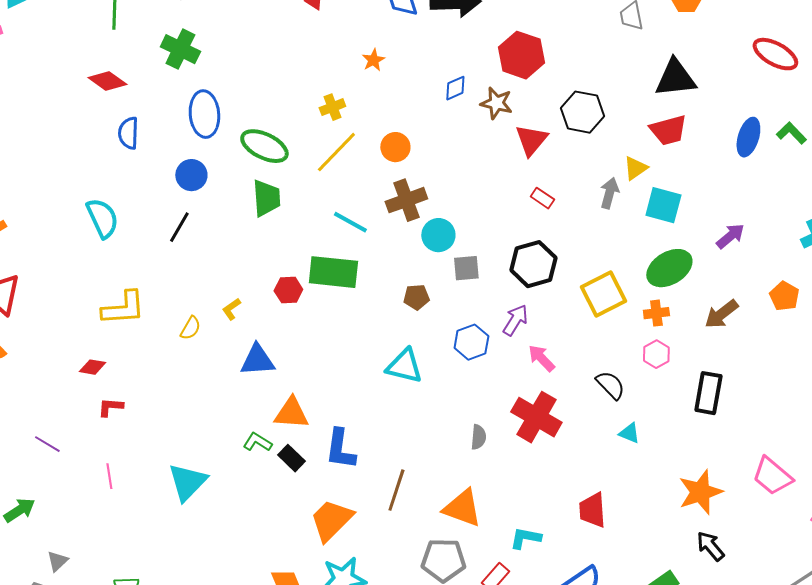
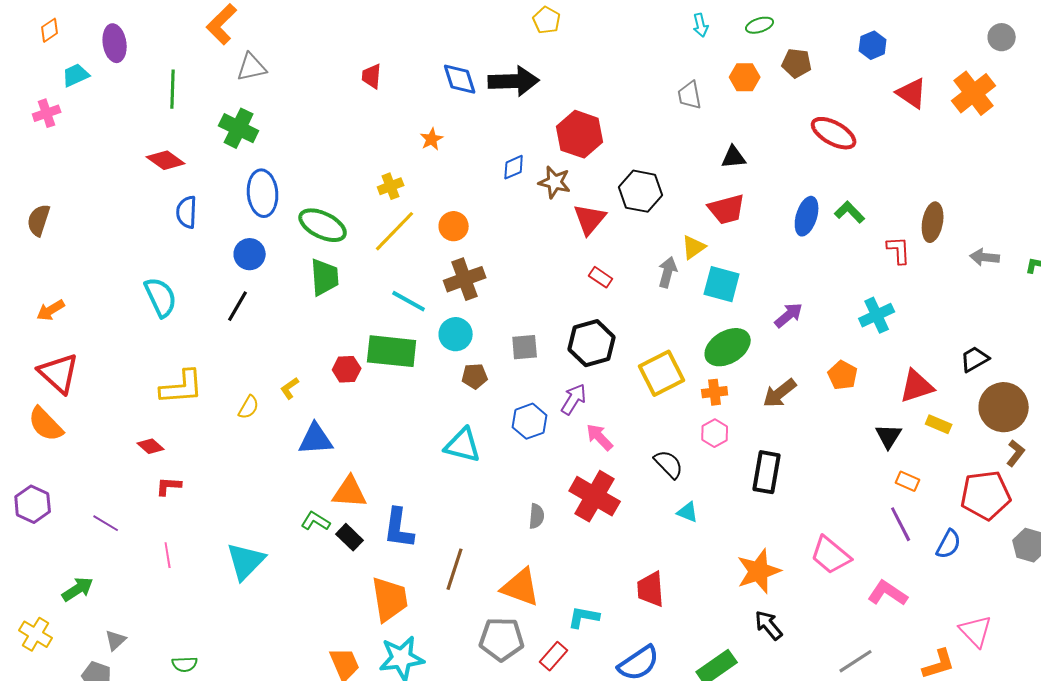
black triangle: (675, 78) -> (734, 157), size x0.6
cyan circle: (438, 235) -> (456, 334), moved
red diamond: (92, 367) -> (151, 446), turned 32
orange trapezoid: (331, 520) -> (390, 599), turned 126

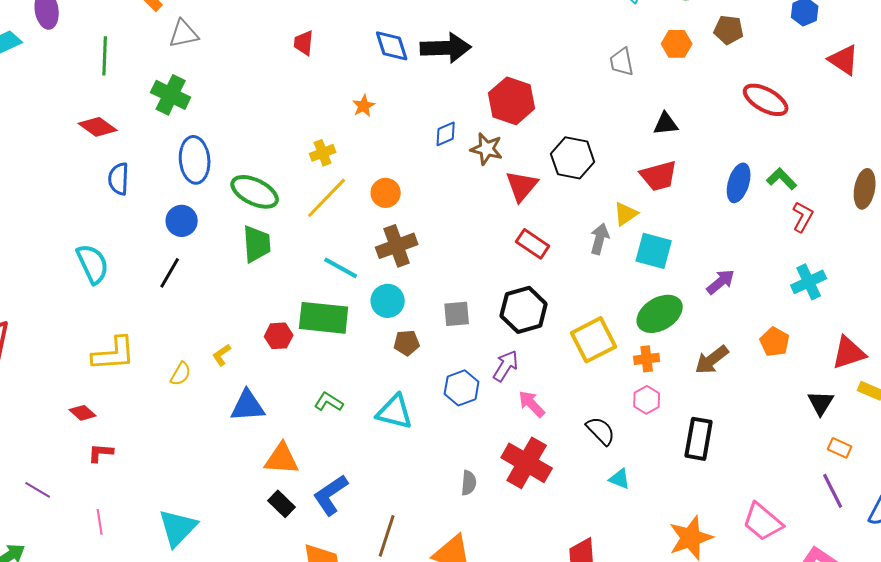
red L-shape: (899, 250) -> (803, 217), moved, turned 32
red rectangle: (601, 277) -> (533, 244), size x1.4
green L-shape: (316, 521) -> (329, 402), moved
blue L-shape: (399, 528) -> (331, 495), turned 48

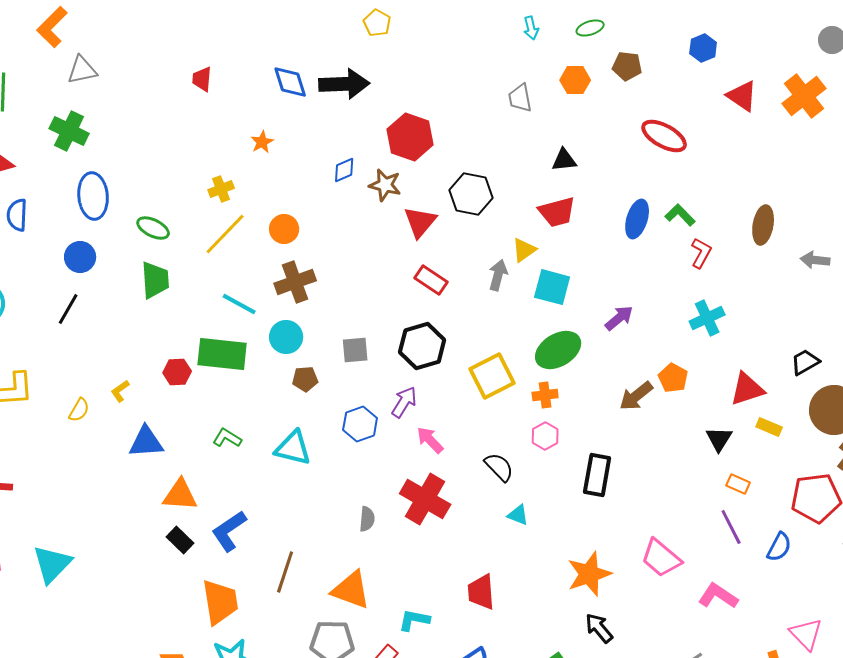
green ellipse: (255, 192) -> (153, 228), size x0.7
brown arrow: (712, 360) -> (636, 396), moved
cyan triangle: (178, 528) -> (52, 564), moved

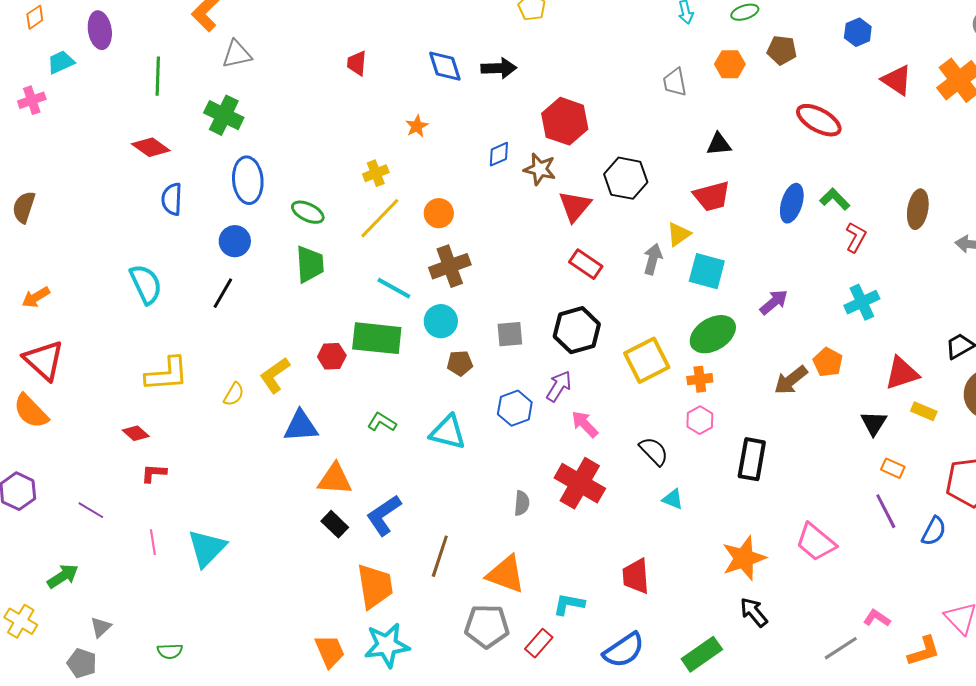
black arrow: (344, 84) -> (499, 68), size x0.7
yellow L-shape: (120, 391) -> (275, 375), size x1.6
pink L-shape: (718, 596) -> (877, 618), moved, size x0.7

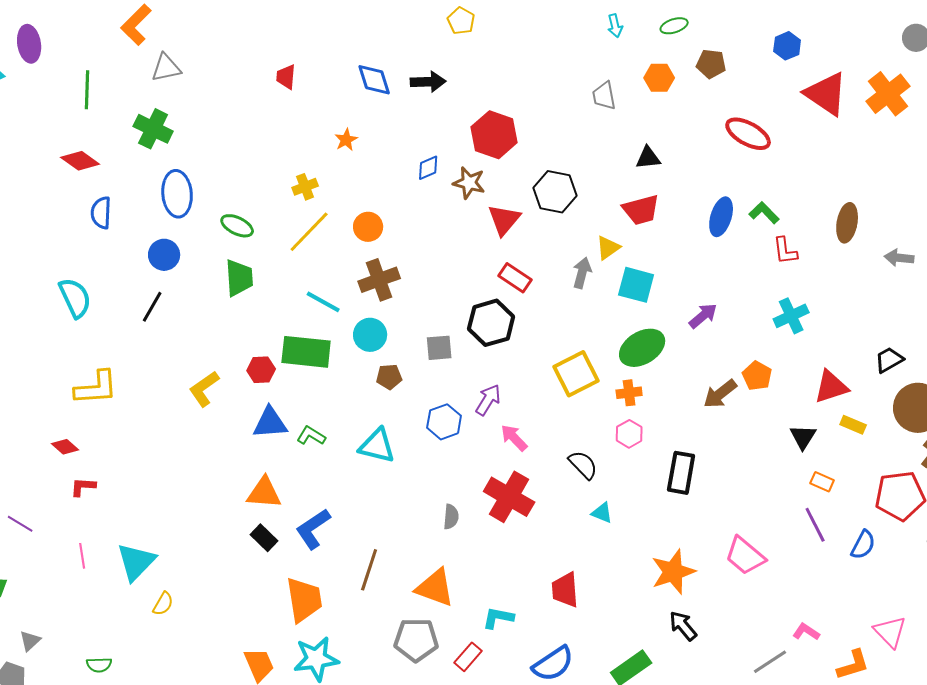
red triangle: (897, 80) -> (826, 94), size x1.4
red L-shape: (856, 237) -> (785, 251), turned 144
black hexagon: (577, 330) -> (491, 323), moved
yellow semicircle: (234, 394) -> (163, 604), moved
blue triangle: (301, 426) -> (270, 423), moved

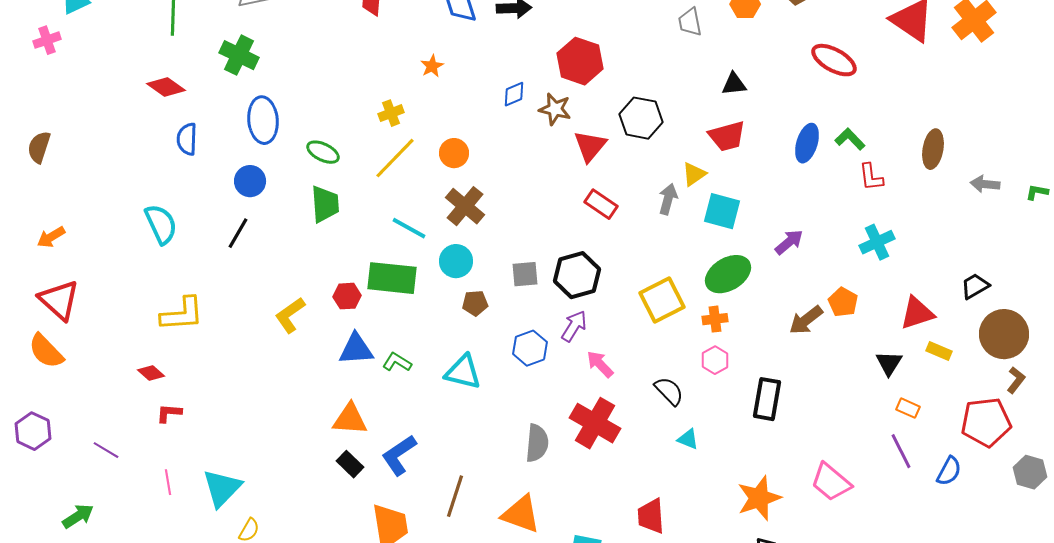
brown cross: (379, 280) -> (465, 206), turned -30
black hexagon: (491, 323) -> (577, 275), moved
gray semicircle: (451, 517) -> (537, 443), size x1.5

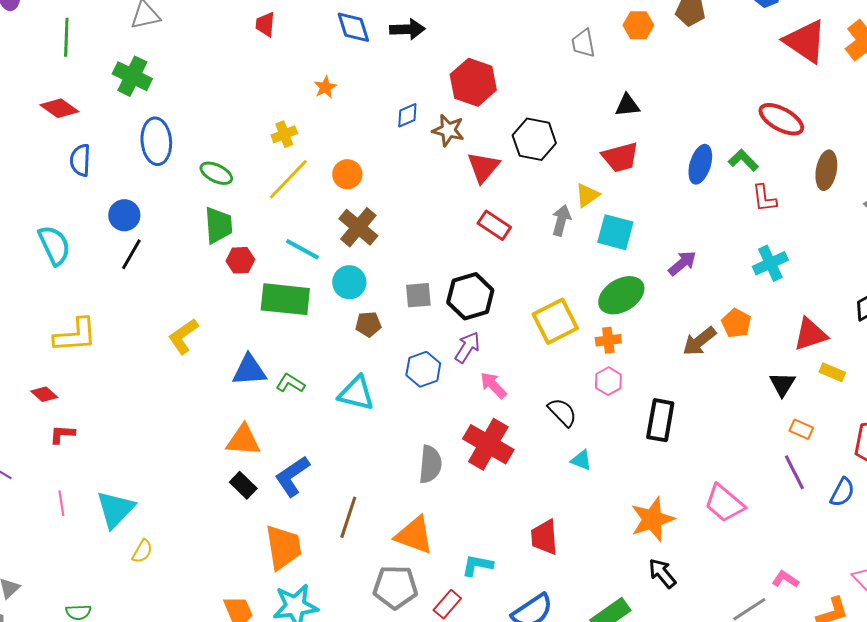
red ellipse: (834, 60) -> (781, 119), moved
blue circle: (250, 181) -> (124, 215), moved
red hexagon: (347, 296) -> (240, 260), moved

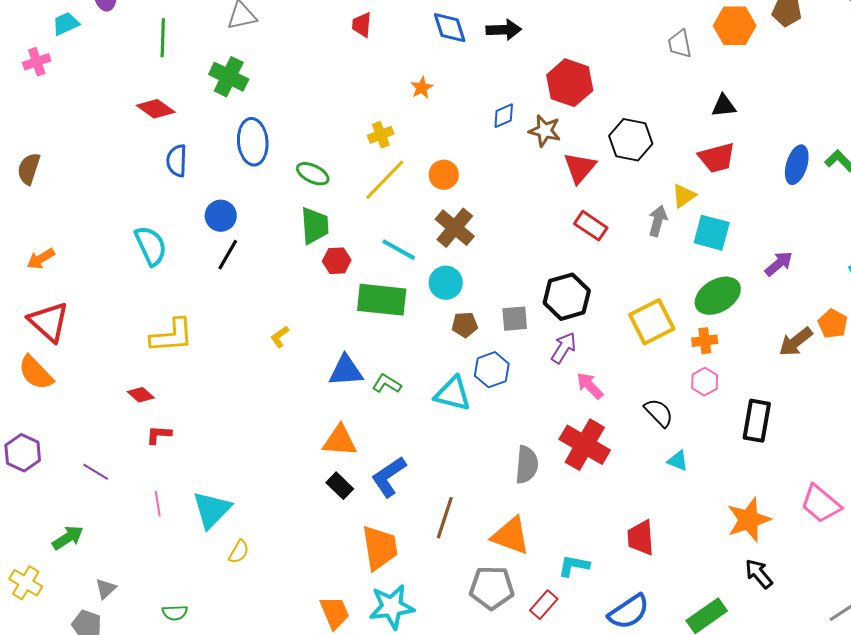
orange hexagon: (638, 25) -> (735, 26), size x1.4
gray square: (418, 295) -> (515, 319), moved
yellow L-shape: (183, 336) -> (280, 337), size x0.6
blue hexagon: (423, 369) -> (492, 370), moved

